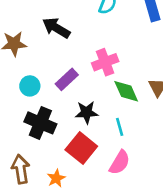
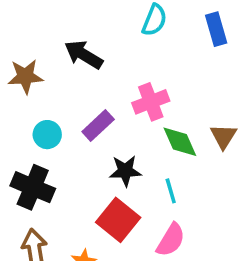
black cross: (40, 123) -> (33, 187), moved

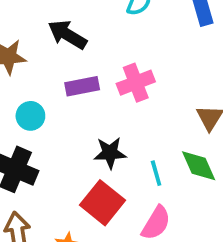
purple rectangle: (98, 125) -> (82, 86), moved, turned 32
green diamond: (180, 142) -> (199, 166), moved

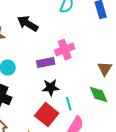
purple rectangle: (82, 86) -> (46, 63), moved
cyan line: (156, 173) -> (69, 104), moved

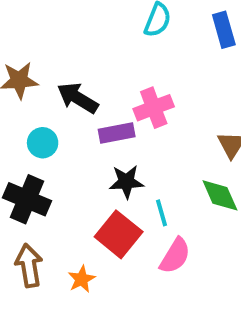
black arrow: (28, 24) -> (78, 98), moved

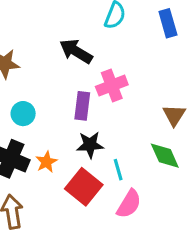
black arrow: (78, 98) -> (76, 51), moved
purple rectangle: (117, 133) -> (82, 106), turned -72
orange star: (82, 279) -> (46, 162), moved

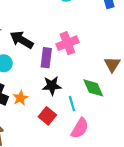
black arrow: (76, 51) -> (22, 40), moved
green diamond: (165, 156) -> (93, 88), moved
red square: (84, 187) -> (47, 116), size x0.7

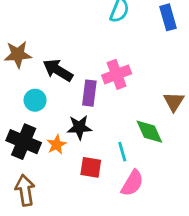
black star: (52, 86) -> (79, 127), moved
red square: (47, 116) -> (91, 167), turned -30

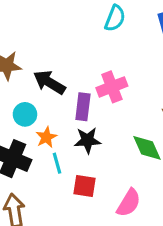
black star: (79, 127) -> (88, 140), moved
orange star: (56, 145) -> (46, 137), moved
cyan line: (122, 152) -> (57, 163), moved

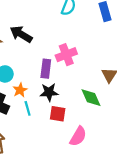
black arrow: (49, 82) -> (21, 34), moved
red square: (84, 186) -> (58, 114), moved

